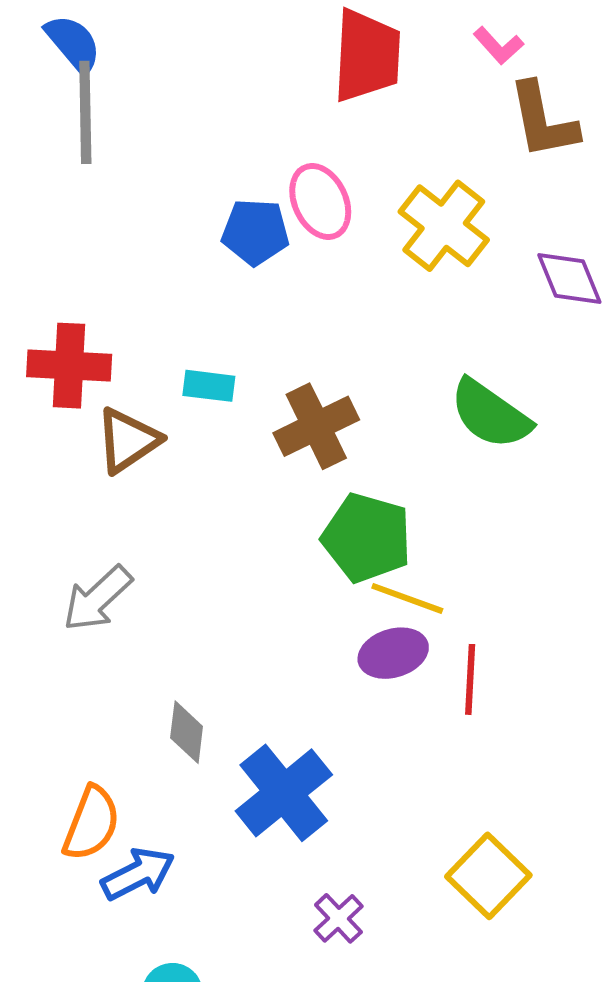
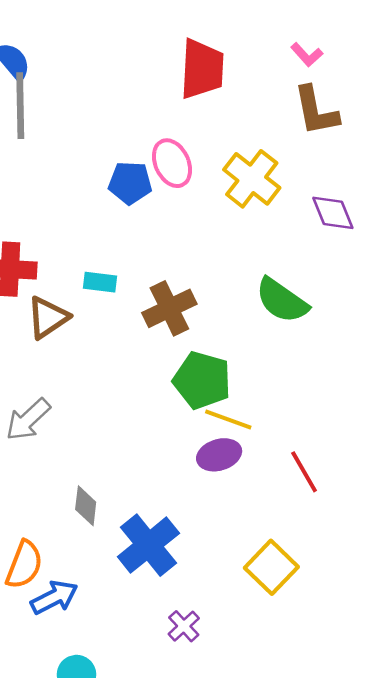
pink L-shape: (498, 46) -> (307, 55), moved
red line: (470, 679) -> (304, 472), moved, turned -33
yellow square: (488, 876) -> (271, 567), moved

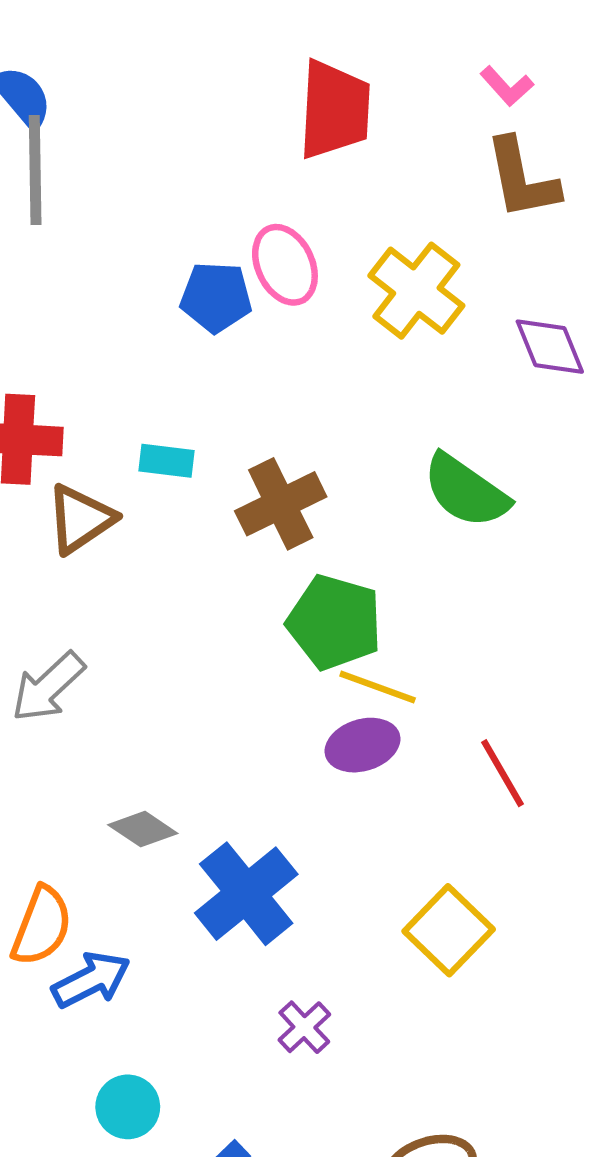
gray diamond: (86, 506) -> (143, 829), turned -63

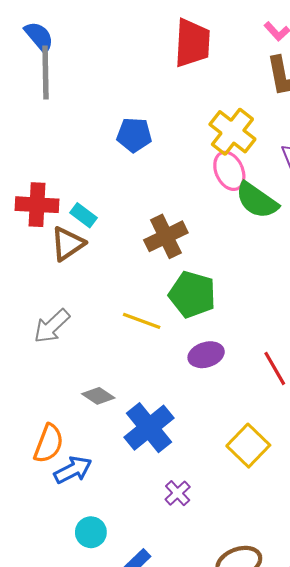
pink ellipse: (285, 265) -> (229, 171), moved
cyan rectangle: (167, 461) -> (83, 215), moved, turned 30
green semicircle: (466, 491) -> (257, 200), moved
yellow line: (378, 687) -> (142, 321), moved

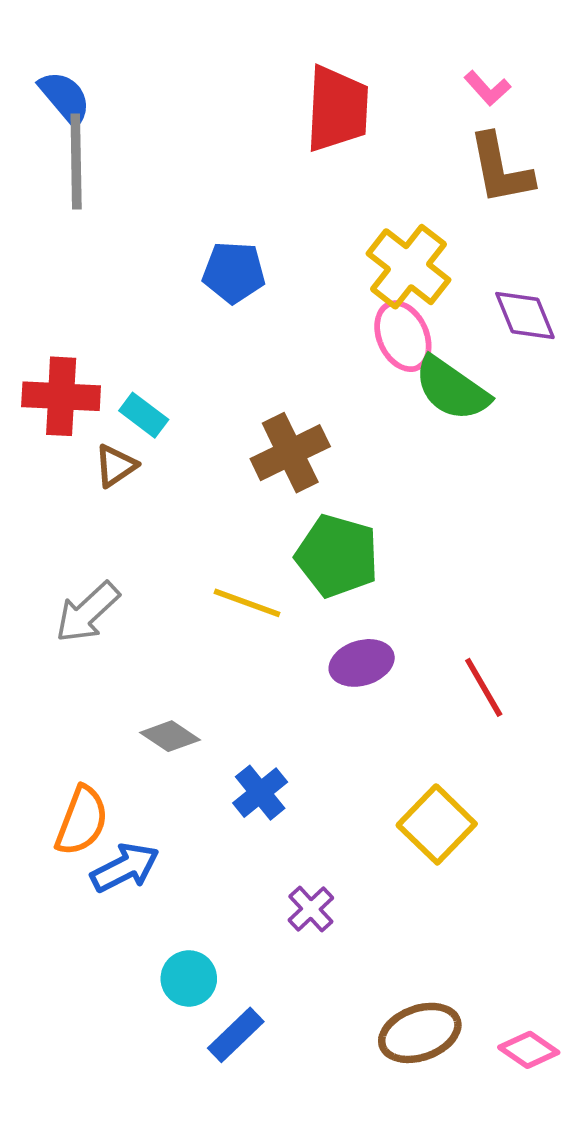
brown triangle: (68, 244) -> (116, 466), size x0.7
blue cross: (149, 428) -> (260, 793), size x0.6
cyan circle: (91, 532) -> (189, 978), moved

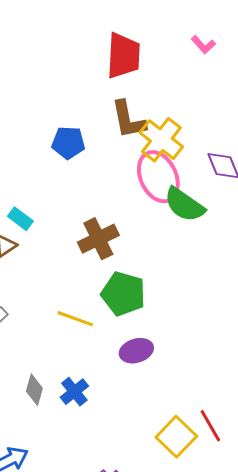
brown L-shape: (501, 169) -> (128, 120), moved
pink ellipse: (403, 336) -> (158, 177), size x1.4
red line: (484, 687) -> (210, 426), moved
gray diamond: (170, 736) -> (34, 390), turned 72
blue cross: (260, 793) -> (74, 392), moved

